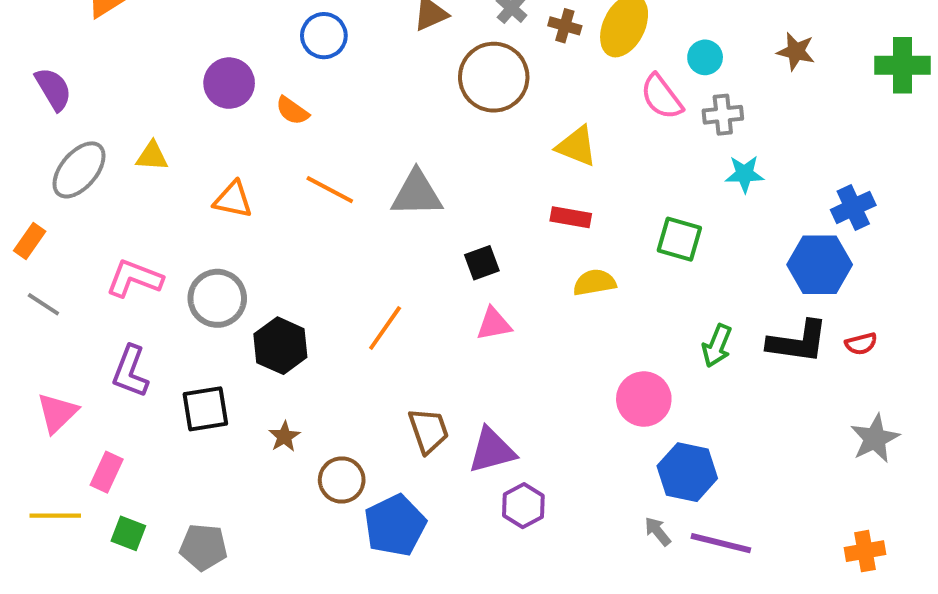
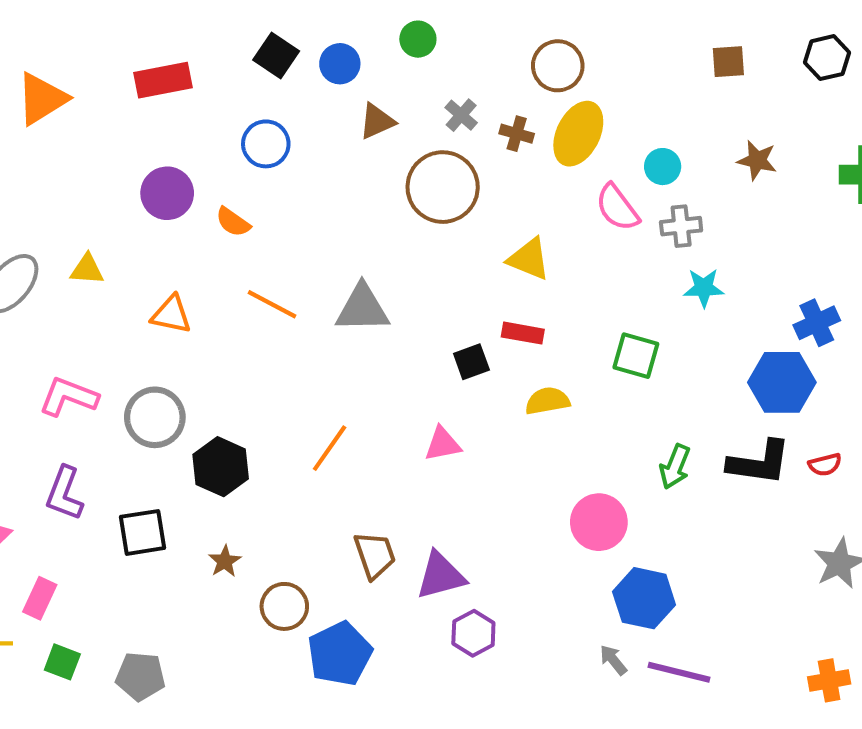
black square: (482, 263) -> (471, 362), moved

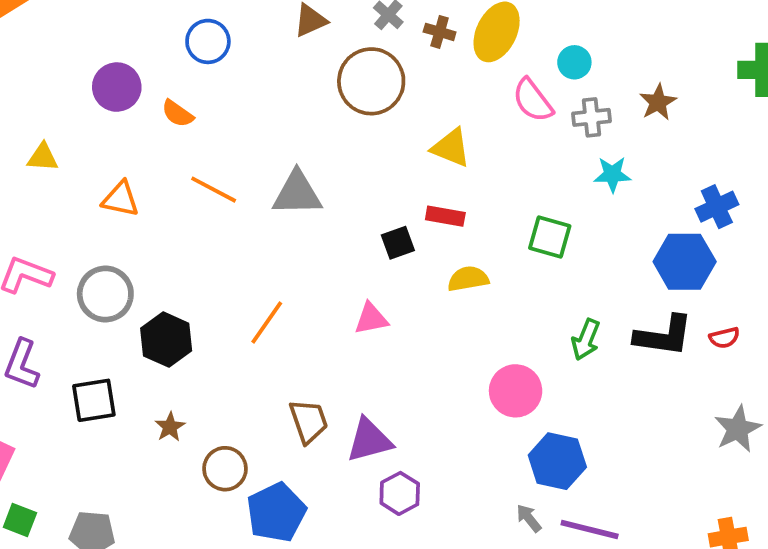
brown star: (757, 160) -> (658, 102), moved, turned 30

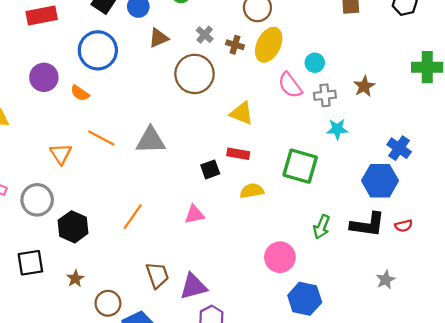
blue circle: (208, 41) -> (98, 50), size x1.5
orange triangle: (121, 199) -> (61, 154), moved, turned 45
blue cross: (717, 207) -> (399, 148), turned -30
green square: (550, 237) -> (300, 166), size x1.4
gray star: (738, 429) -> (386, 280), moved, size x0.7

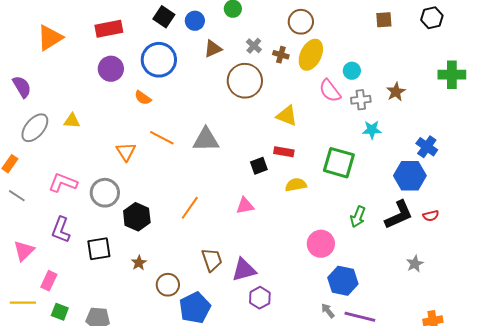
purple circle: (44, 77) -> (111, 69), moved
black L-shape: (368, 225) -> (399, 215), turned -32

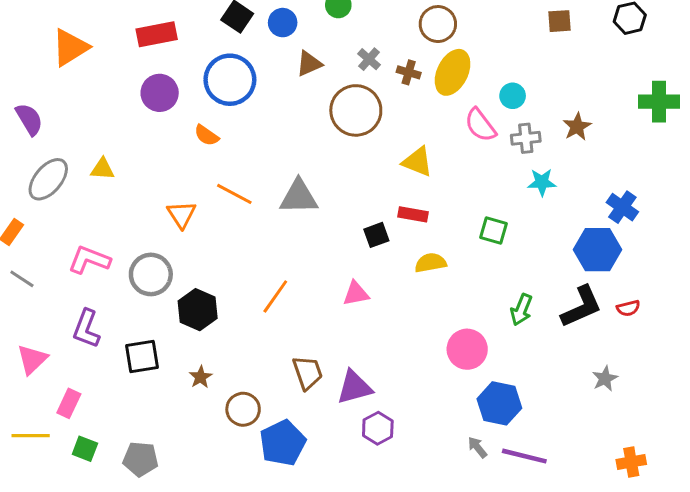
green square: (339, 163) -> (494, 231), size x0.6

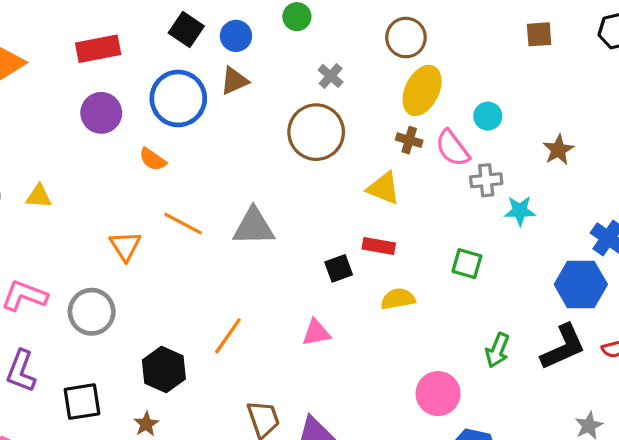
brown triangle: (309, 64) -> (234, 81), moved
brown cross: (409, 72) -> (409, 140), moved
gray cross: (526, 138) -> (486, 180), moved
black hexagon: (198, 310) -> (164, 369), moved

